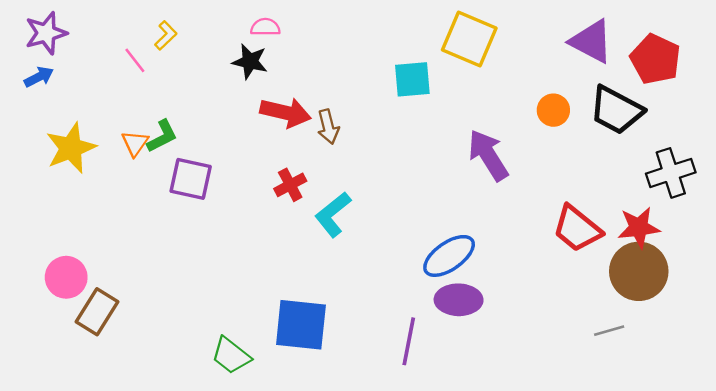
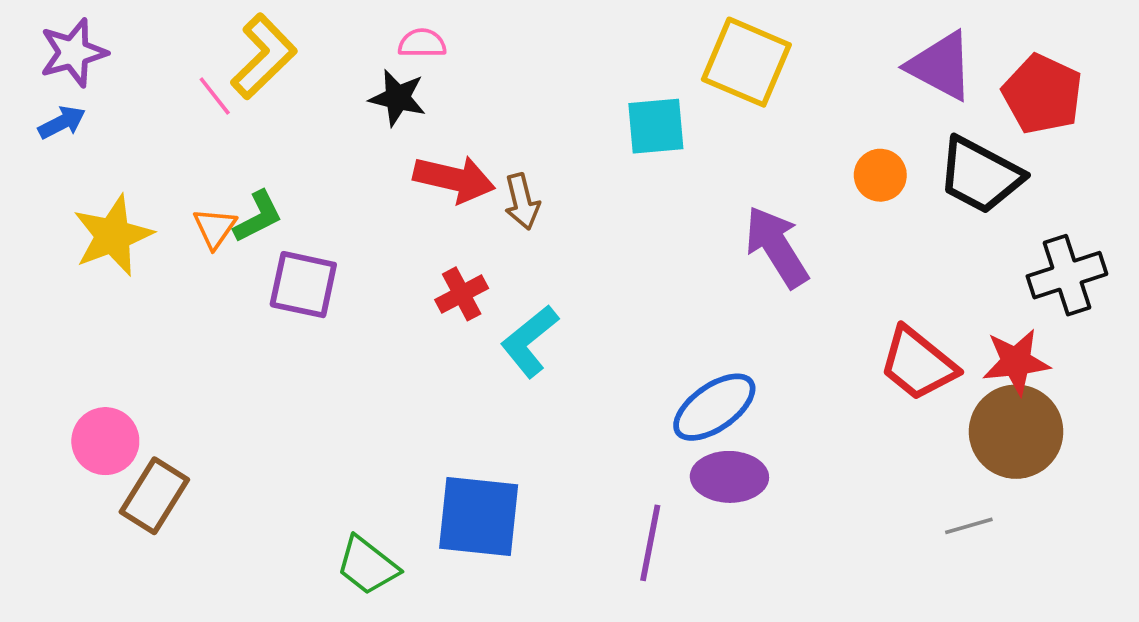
yellow L-shape: (166, 35) -> (264, 56), size x1.8

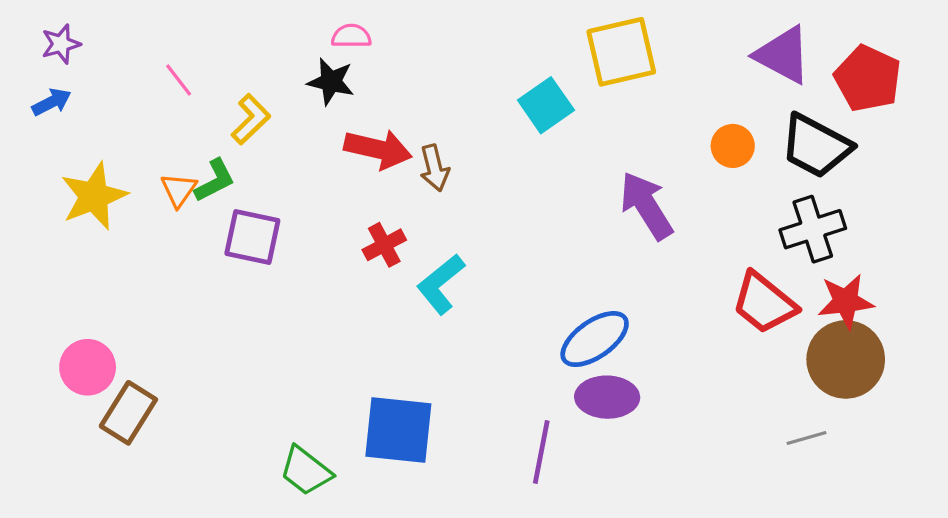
purple star: (73, 53) -> (61, 44), size x0.7
yellow L-shape: (264, 56) -> (251, 119), moved, size x0.7
yellow square: (746, 62) -> (621, 52), turned -36
cyan square: (656, 126) -> (546, 105), turned -30
black cross: (1067, 275) -> (813, 229), moved

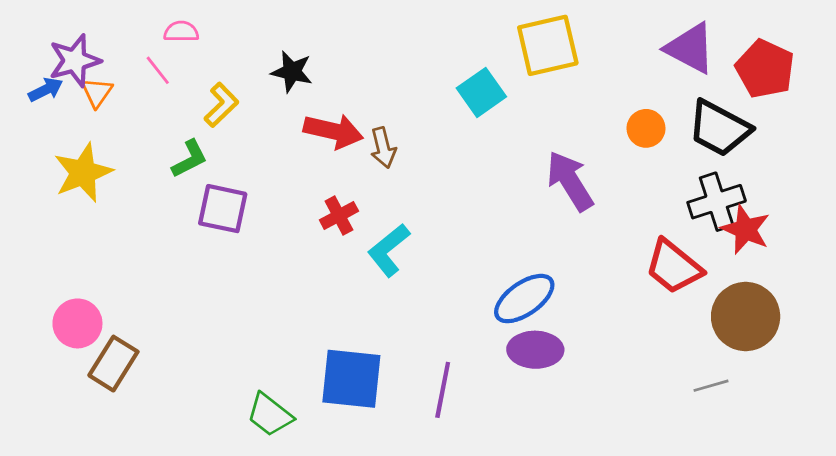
pink semicircle: (351, 36) -> (181, 32), moved
purple star: (61, 44) -> (75, 61), moved, size x1.5
orange triangle: (179, 190) -> (97, 92), moved
red star: (846, 301) -> (746, 229), moved, turned 30
purple line: (541, 452) -> (443, 390), moved

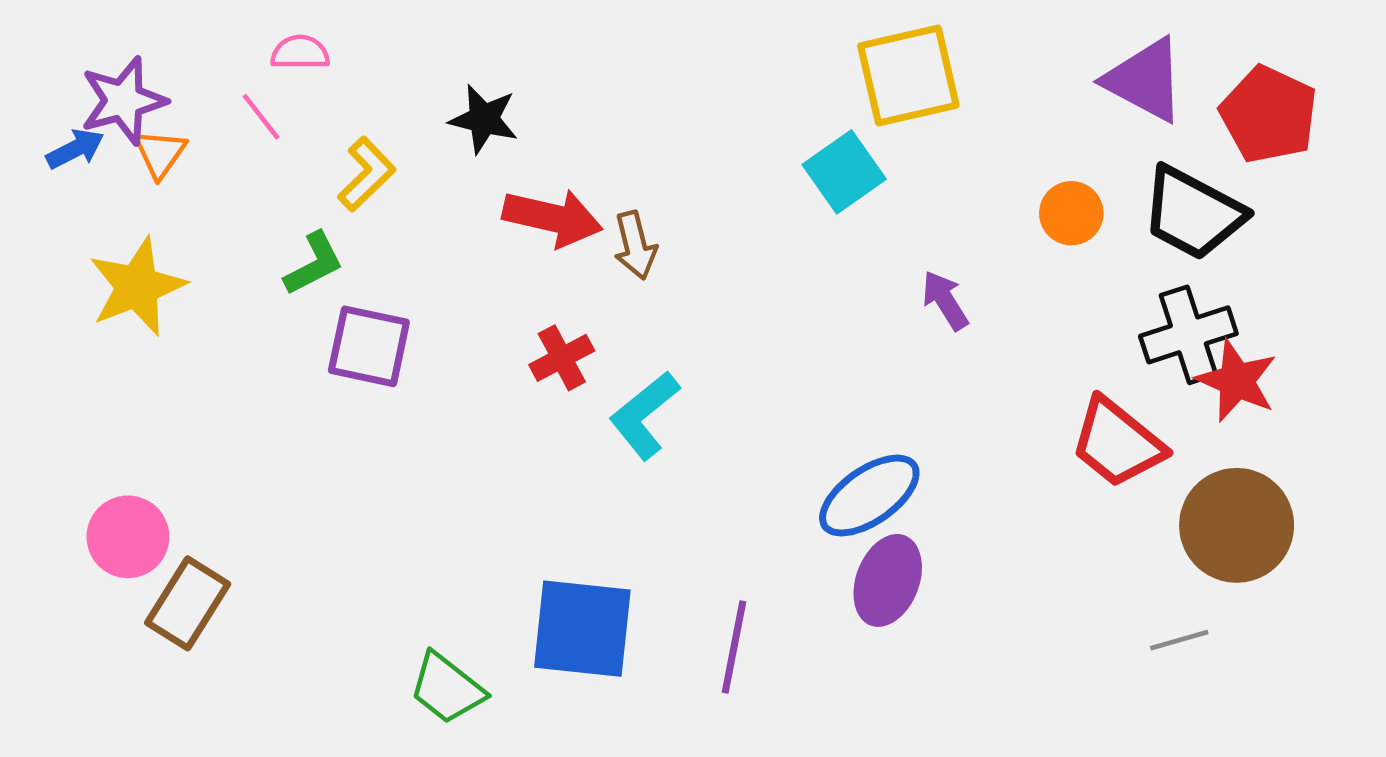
cyan square: (481, 92) -> (844, 172), moved
purple arrow: (570, 181) -> (945, 300), size x0.6
purple ellipse: (535, 350) -> (888, 580), turned -70

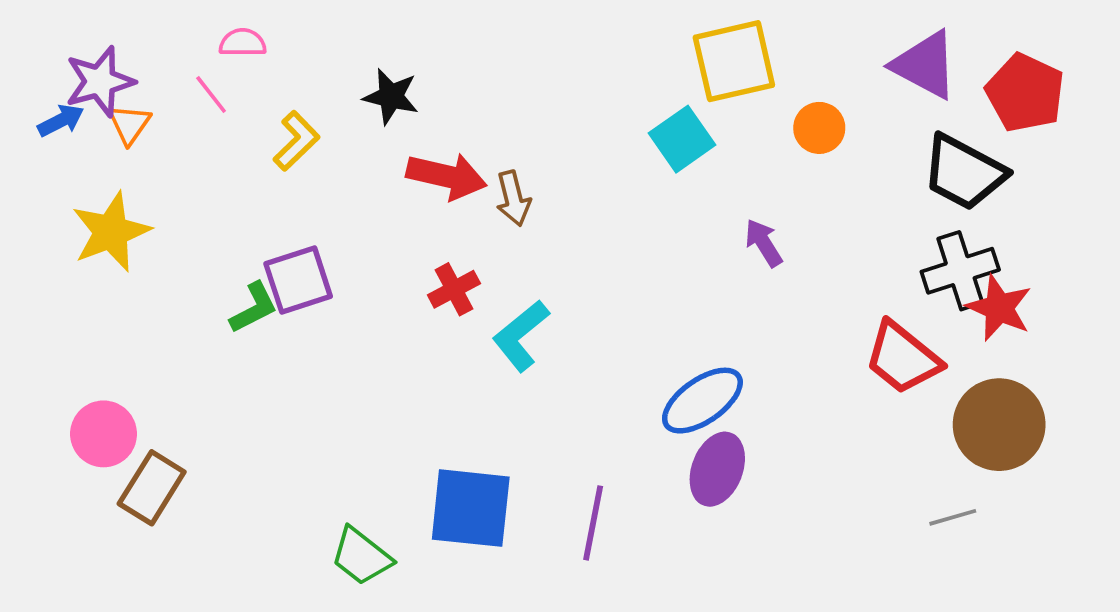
orange circle: (1071, 213) -> (819, 128), moved
green L-shape: (314, 264) -> (254, 308), moved
purple square: (369, 346) -> (298, 280), turned -30

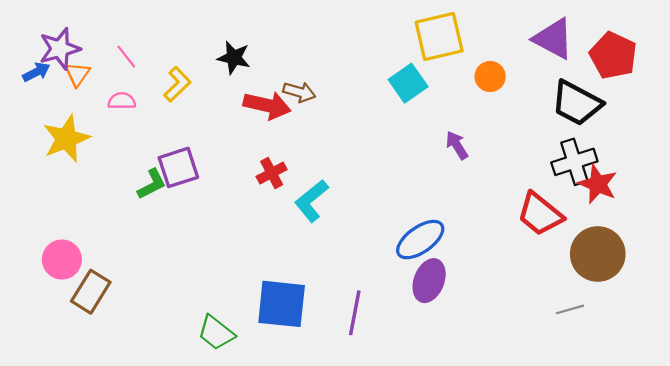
pink semicircle: (243, 43) -> (122, 101), moved
brown arrow: (513, 198) -> (299, 92), moved, turned -60

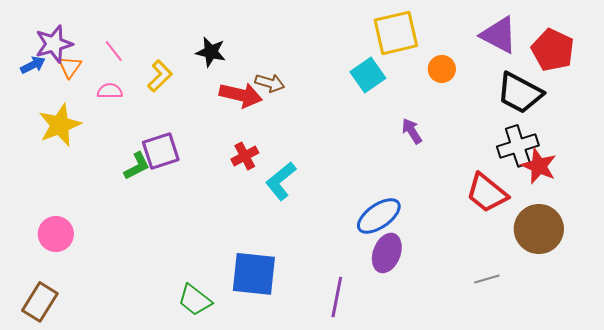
brown rectangle: (91, 292) -> (40, 302), moved
gray line: (570, 309) -> (487, 279), moved
purple line: (355, 313) -> (337, 297), moved

